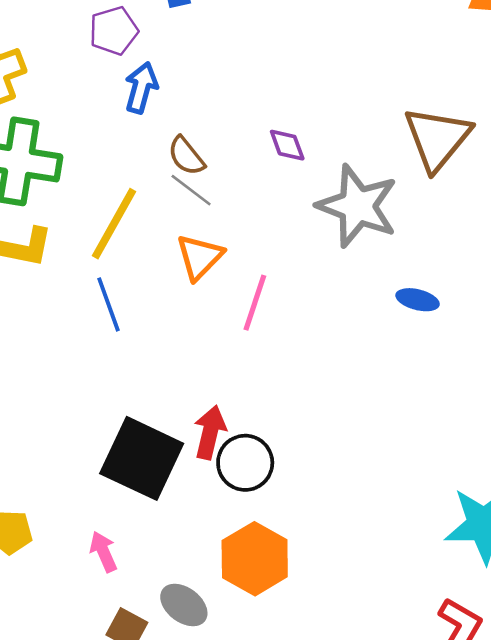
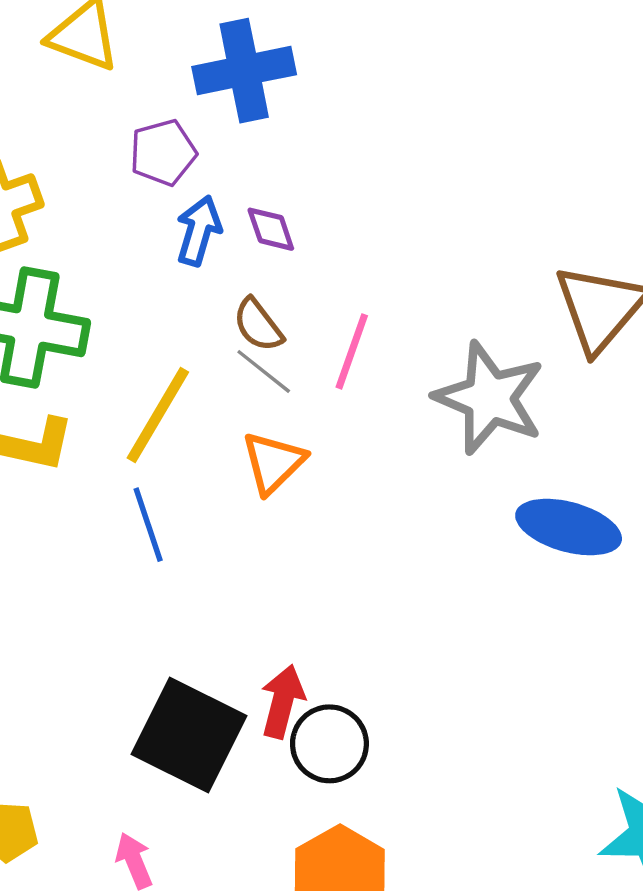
purple diamond: (287, 145) -> (271, 229), moved
blue ellipse: (418, 300) -> (569, 527), size x1.8
pink line: (255, 303) -> (352, 351), moved

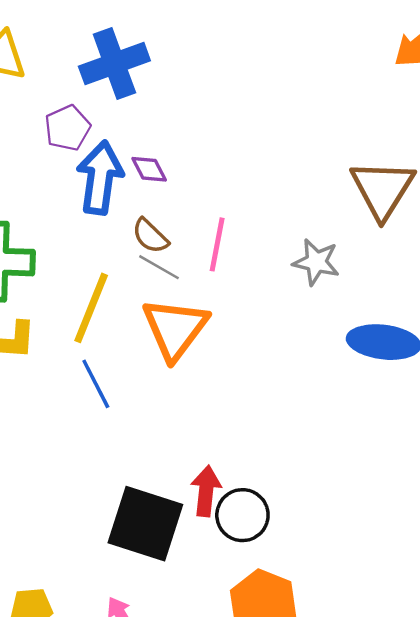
blue arrow: (199, 231) -> (100, 178), size x1.5
gray star: (490, 398) -> (316, 262), size x0.6
orange triangle: (273, 463) -> (175, 329), size x1.5

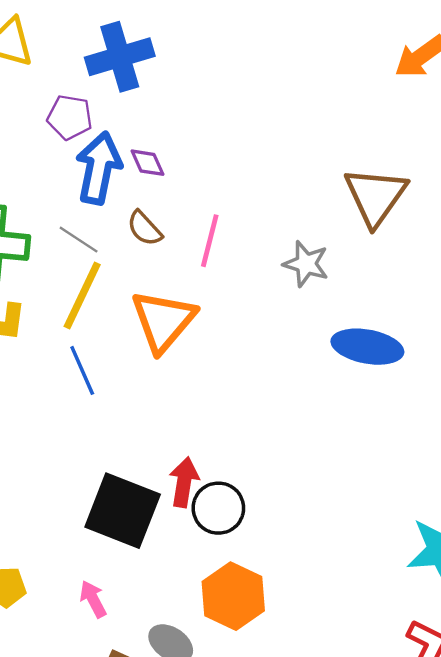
purple pentagon: (67, 128) -> (70, 117), turned 30
gray line: (159, 267) -> (79, 240), moved

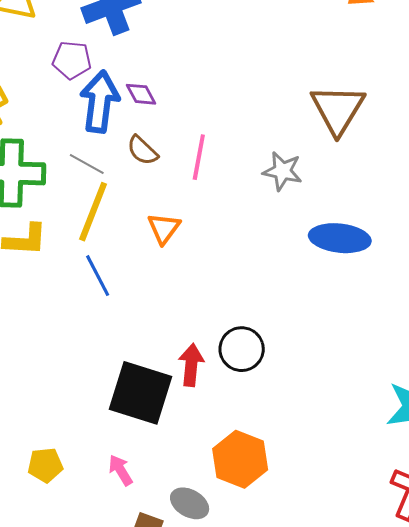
orange triangle: (163, 321) -> (164, 228), size x0.6
black circle: (218, 508) -> (242, 349), moved

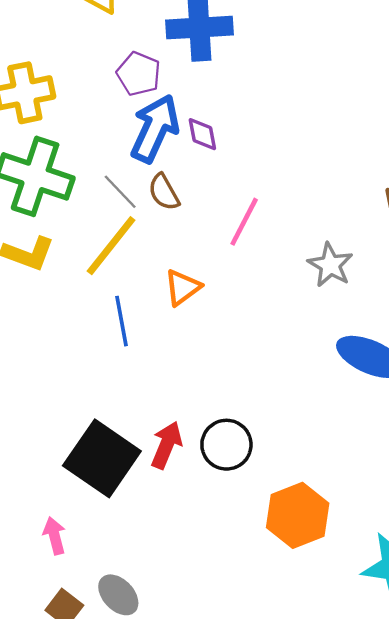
brown semicircle: (142, 150) -> (164, 192), moved
blue line: (98, 276) -> (121, 321), moved
orange hexagon: (240, 459) -> (298, 515), moved

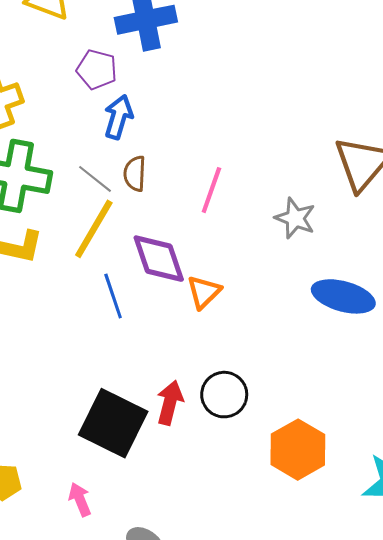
blue arrow: (155, 128) -> (118, 117), size x0.7
purple diamond: (202, 134) -> (159, 259), moved, size x1.8
brown semicircle: (164, 192) -> (135, 174), turned 40
orange triangle: (182, 287) -> (204, 292), moved

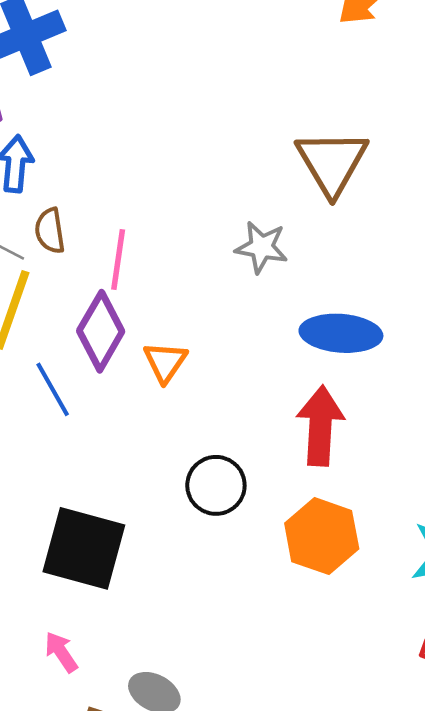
pink line: (211, 190) -> (118, 260), moved
purple diamond: (159, 259) -> (101, 331), turned 60
red arrow: (170, 403) -> (320, 426), moved, size x1.4

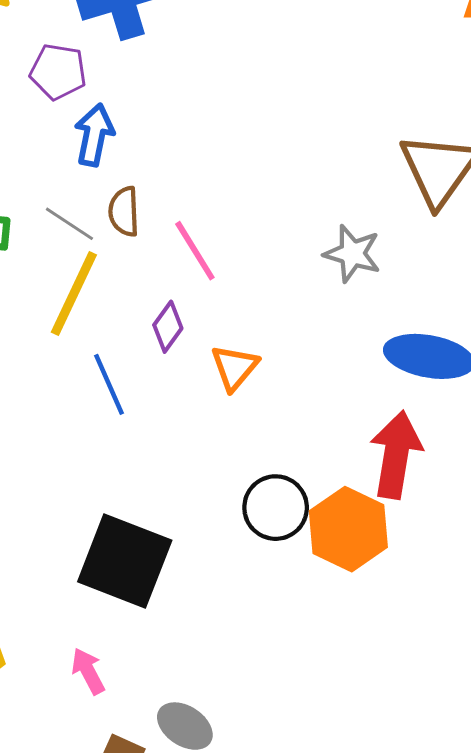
pink line: (118, 260) -> (195, 251), turned -46
purple diamond: (101, 331) -> (168, 327), size x0.6
orange hexagon: (322, 536) -> (348, 529), moved

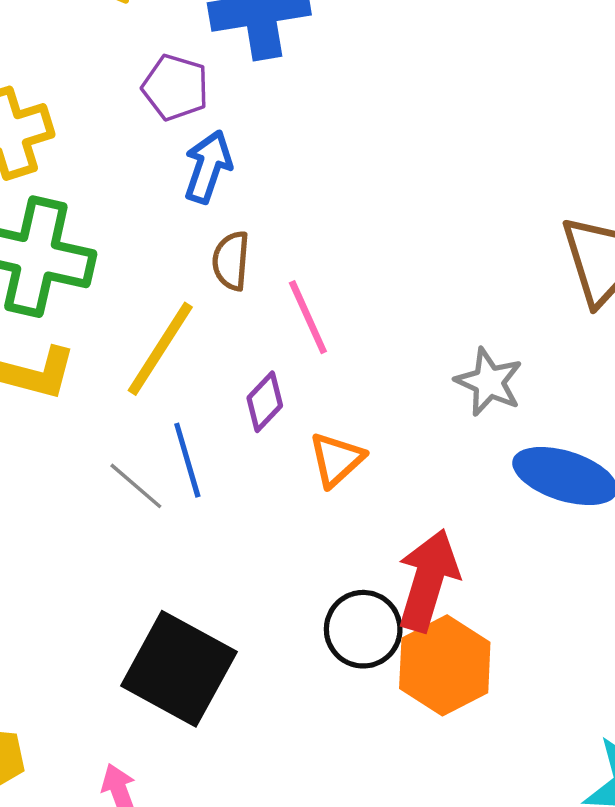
gray line: (69, 224) -> (136, 486), moved
gray star: (352, 254) -> (489, 382), moved
red arrow: (396, 455) -> (428, 580), moved

